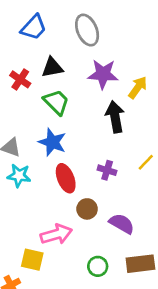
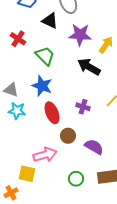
black triangle: (52, 67) -> (50, 21), moved, turned 36
black arrow: (115, 117) -> (89, 67), turned -50

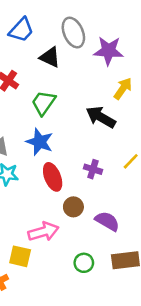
purple star: (80, 35) -> (109, 51), moved
green trapezoid: (45, 56) -> (43, 103), turned -100

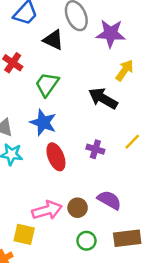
brown circle: (73, 207) -> (78, 208), moved

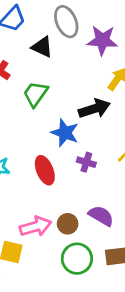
black arrow: (103, 98) -> (94, 109), turned 132
blue star: (43, 122) -> (65, 133), moved
green circle: (86, 241) -> (77, 259), size x1.5

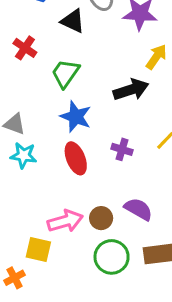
blue star: (65, 133) -> (76, 117), moved

